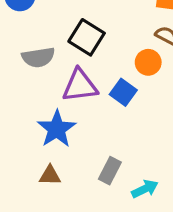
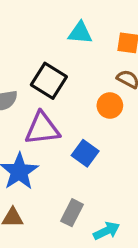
blue square: (123, 92) -> (85, 153), moved

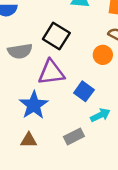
gray rectangle: (72, 213) -> (74, 137), turned 36
cyan arrow: (107, 231) -> (100, 115), moved

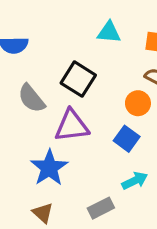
gray semicircle: (20, 51) -> (31, 98), turned 60
blue square: (84, 91) -> (127, 139), moved
brown triangle: (29, 140) -> (43, 213), turned 42

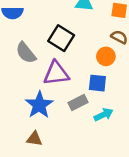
blue square: (127, 139) -> (97, 83), turned -30
gray rectangle: (101, 208) -> (78, 102), moved
brown triangle: (43, 213) -> (34, 139), turned -35

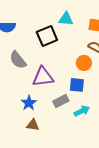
black square: (61, 38) -> (47, 36), moved, turned 35
blue star: (39, 105) -> (29, 103), size x0.7
brown triangle: (34, 139) -> (33, 125), moved

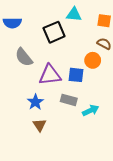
blue square: (77, 85) -> (76, 75), moved
gray rectangle: (61, 101) -> (69, 100), turned 42
brown triangle: (33, 125) -> (39, 125), turned 48

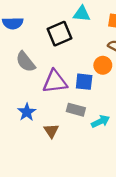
blue star: (35, 102) -> (27, 112), moved
brown triangle: (39, 125) -> (51, 131), moved

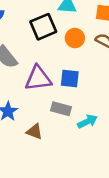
orange circle: (103, 65) -> (75, 38), moved
brown triangle: (51, 131) -> (34, 132), turned -35

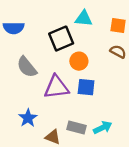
orange circle: (75, 38) -> (79, 61), moved
gray rectangle: (61, 109) -> (77, 127), moved

